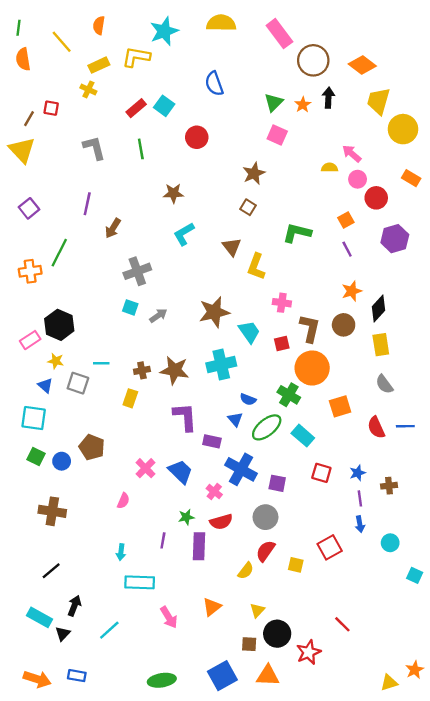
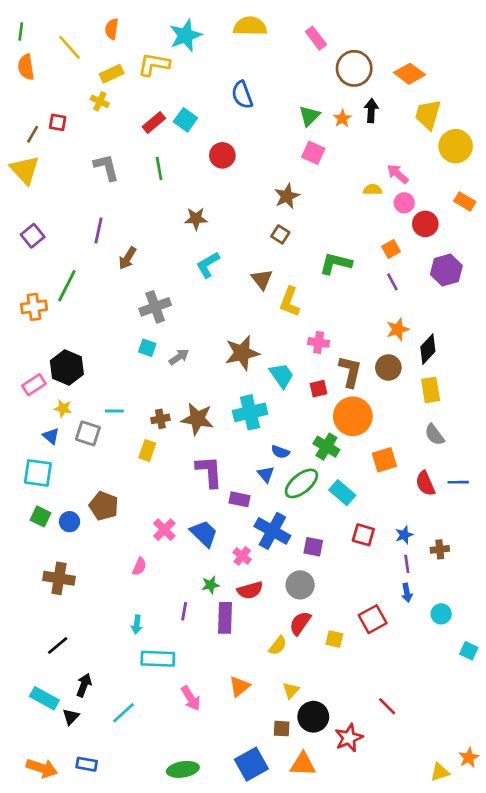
pink rectangle: (279, 34) -> (316, 38), size x0.7

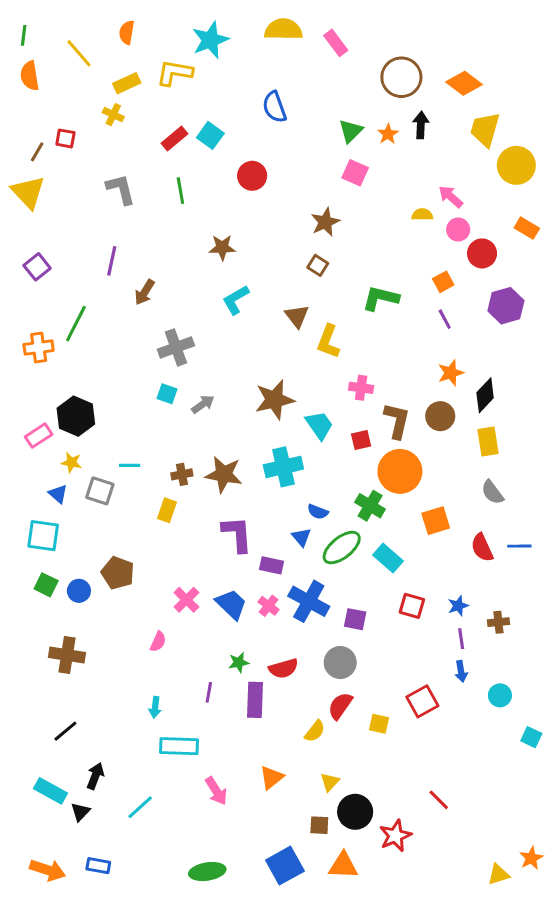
pink rectangle: (316, 38) -> (336, 43), moved
pink cross: (242, 556) -> (269, 606), moved

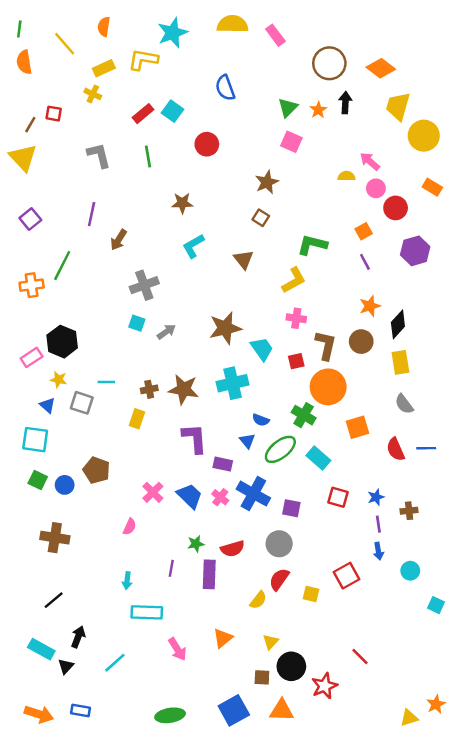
yellow L-shape: (328, 342) -> (294, 280), moved, turned -140

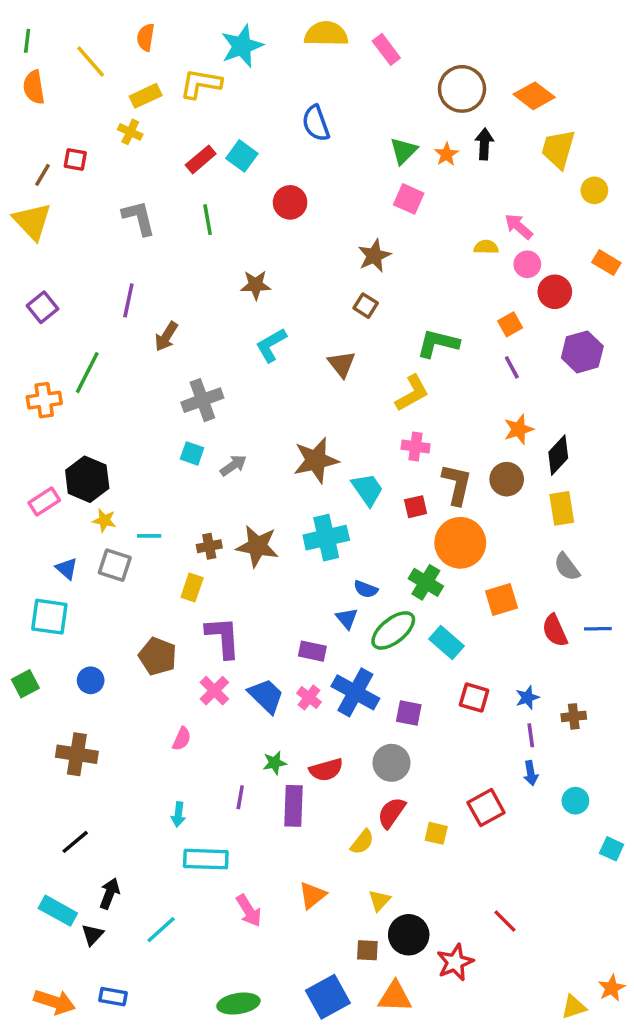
yellow circle: (424, 136) -> (594, 190), size x0.6
yellow star: (58, 380) -> (104, 520), moved
purple L-shape: (195, 438) -> (223, 637), moved
brown pentagon: (96, 470) -> (158, 656), moved
green square: (38, 480) -> (25, 684), moved, turned 36

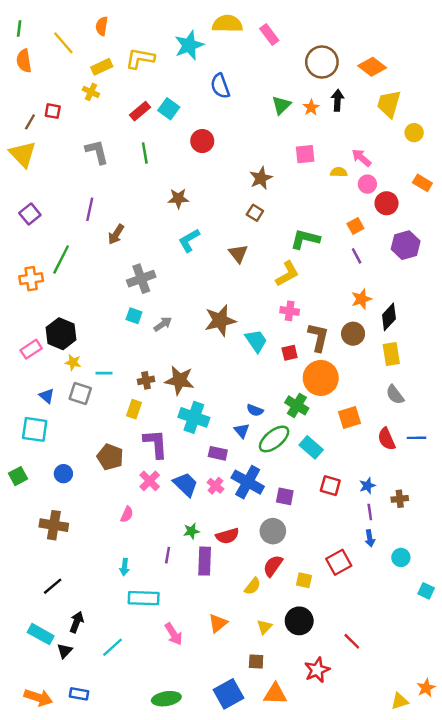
cyan star: (242, 46) -> (189, 45), moved
pink square: (409, 199) -> (305, 154), moved, turned -30
cyan cross: (326, 538) -> (194, 417), moved, turned 32
black circle: (409, 935) -> (299, 621), moved

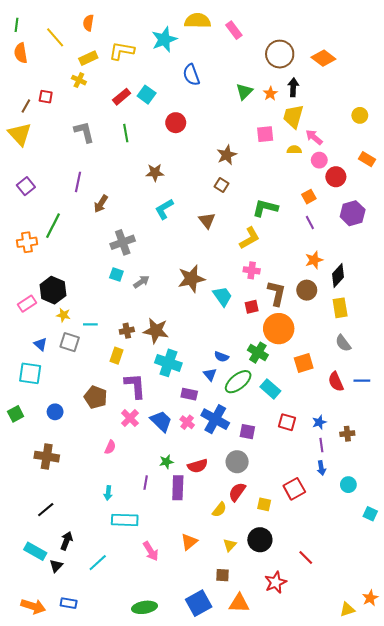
yellow trapezoid: (389, 104) -> (293, 116), moved

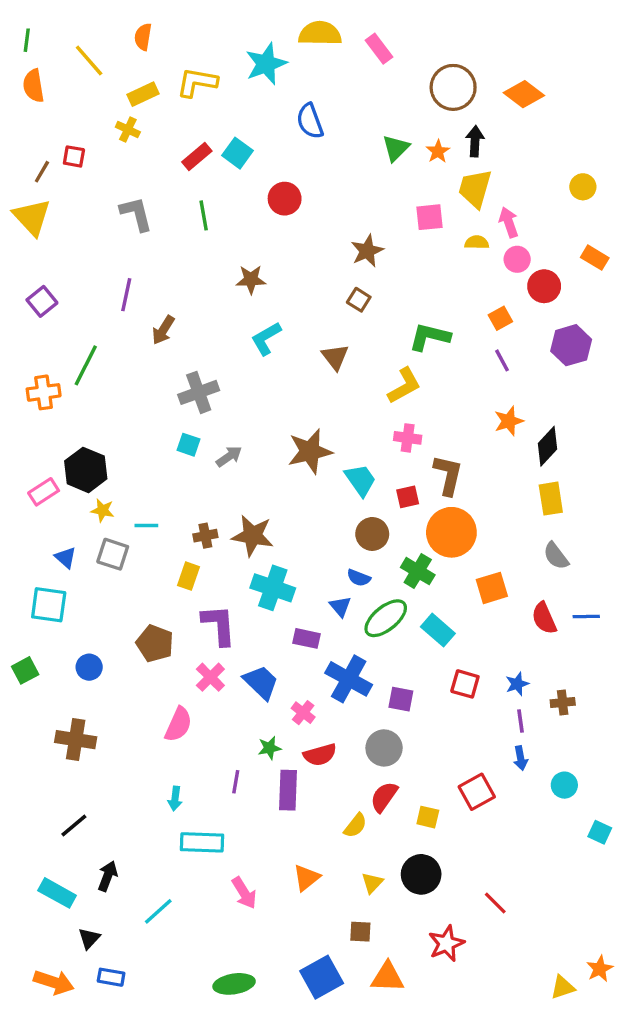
pink arrow: (314, 137) -> (509, 222), turned 30
brown circle: (307, 290) -> (372, 534), moved
pink cross: (187, 422) -> (303, 713), moved
pink semicircle: (110, 447) -> (178, 724), size x1.5
black triangle: (56, 566) -> (89, 938), moved

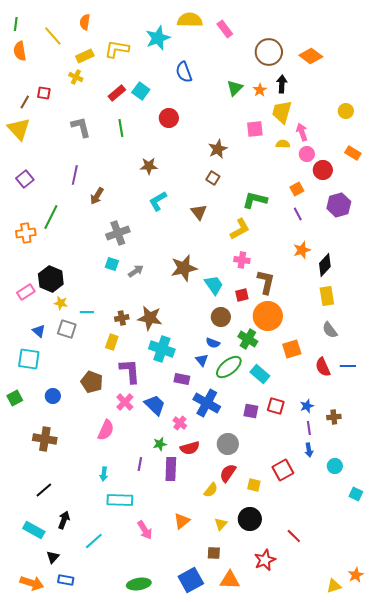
purple square: (401, 699) -> (251, 411), moved

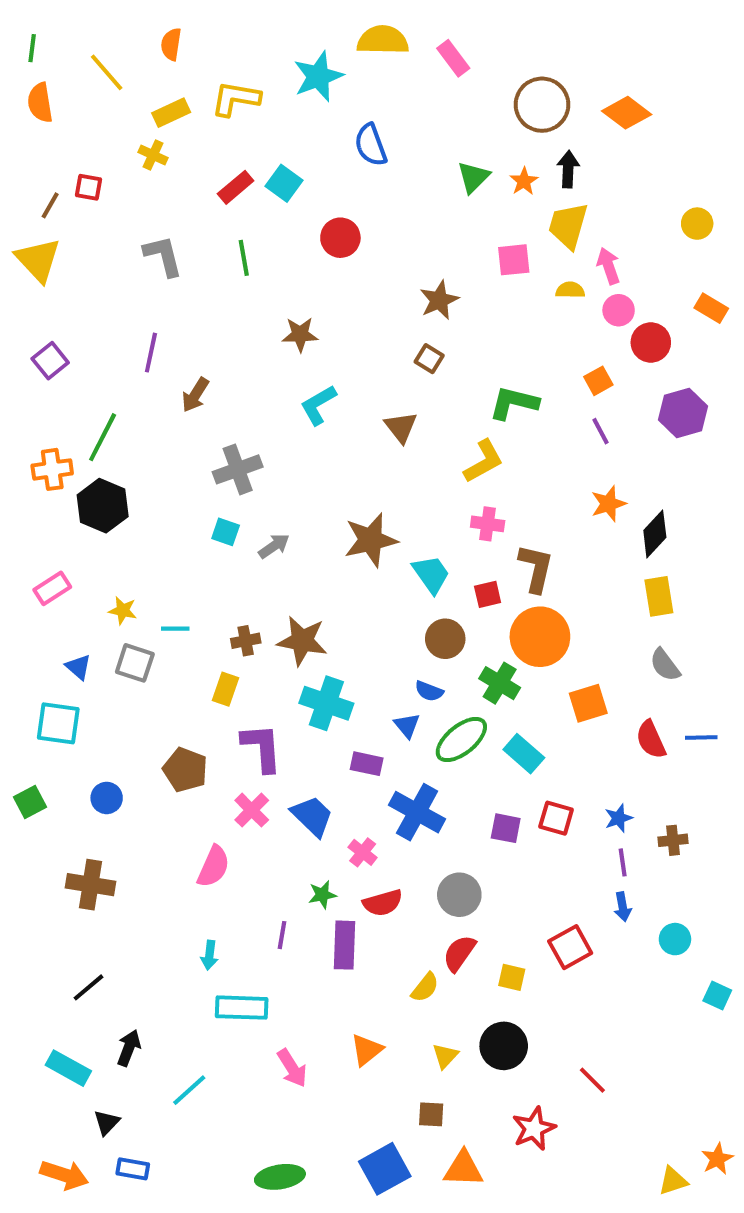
black hexagon: (51, 279) -> (103, 506), moved

